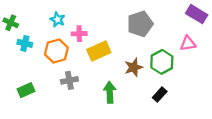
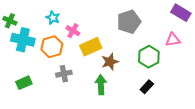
pink cross: (79, 34) -> (73, 31), turned 32
cyan cross: (25, 43) -> (23, 40), size x1.6
brown star: (134, 67) -> (110, 62), moved

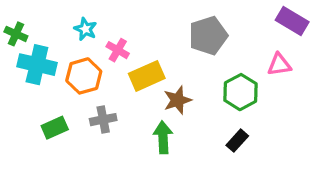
green rectangle: (24, 83) -> (55, 128), moved

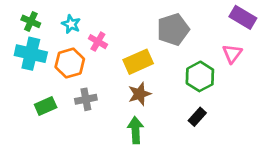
green cross: (16, 34) -> (31, 21), moved
pink triangle: (279, 65) -> (232, 54), turned -45
yellow rectangle: (147, 76) -> (138, 62), moved
brown star: (177, 100) -> (140, 94), moved
green arrow: (163, 137) -> (136, 130), moved

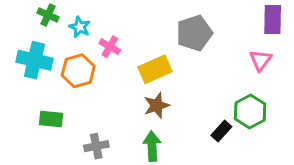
purple rectangle: (243, 17) -> (273, 19), turned 60
green cross: (31, 21) -> (48, 15), moved
green hexagon: (200, 76) -> (250, 111), moved
gray cross: (86, 99) -> (96, 146), moved
green rectangle: (46, 106) -> (51, 119), turned 30

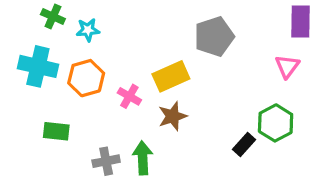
cyan star: (80, 27) -> (88, 30), turned -30
pink cross: (110, 47) -> (129, 96), moved
green arrow: (152, 146) -> (143, 158), moved

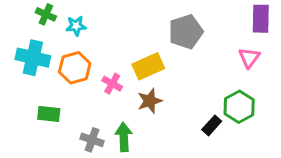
gray cross: (106, 161) -> (92, 140), turned 30

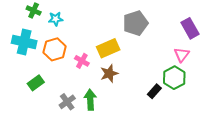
purple rectangle: (261, 19) -> (190, 28), moved, turned -30
pink triangle: (249, 58) -> (182, 55), moved
green rectangle: (49, 114) -> (36, 83), turned -42
gray cross: (92, 140) -> (67, 102), turned 35

